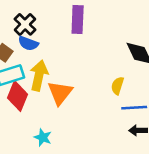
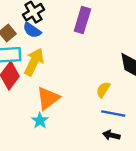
orange triangle: (60, 93) -> (48, 98), moved
cyan star: (43, 137) -> (40, 121), moved

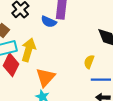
blue semicircle: (32, 30) -> (49, 22), moved

